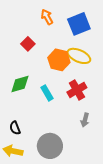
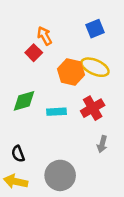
orange arrow: (47, 17) -> (44, 36), moved
blue square: (79, 24) -> (95, 29), size x0.7
cyan rectangle: (47, 93) -> (57, 112), turned -63

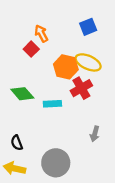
green diamond: (24, 101) -> (22, 94), turned 65
red cross: (93, 108) -> (81, 88), moved

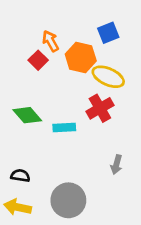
orange hexagon: (66, 67) -> (81, 58), moved
black semicircle: (17, 143) -> (20, 176), turned 120

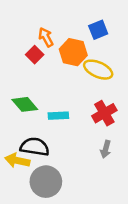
red cross: (100, 108) -> (104, 113), moved
black semicircle: (20, 176) -> (35, 147), moved, size x1.6
gray circle: (68, 200) -> (46, 182), moved
yellow arrow: (18, 207) -> (17, 160), moved

